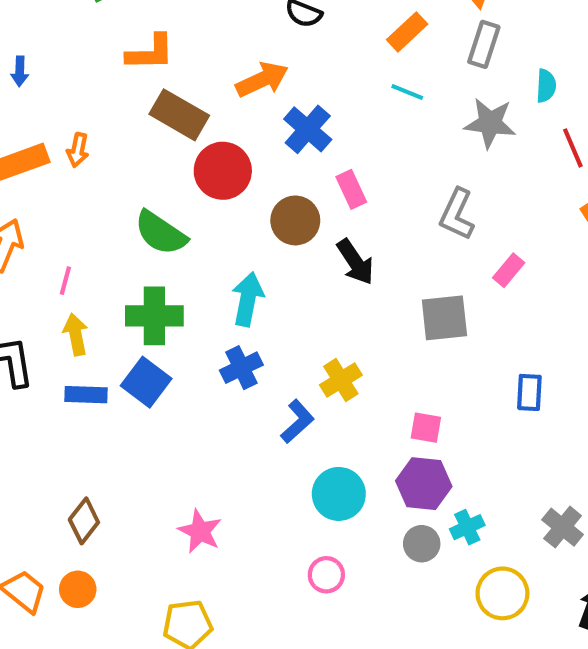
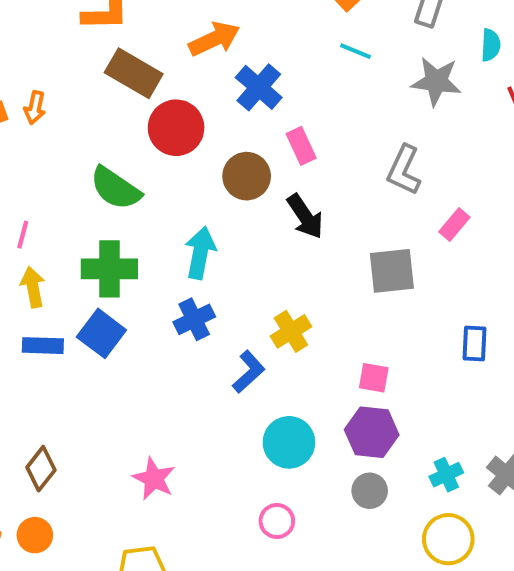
cyan cross: (467, 527) -> (446, 475), moved

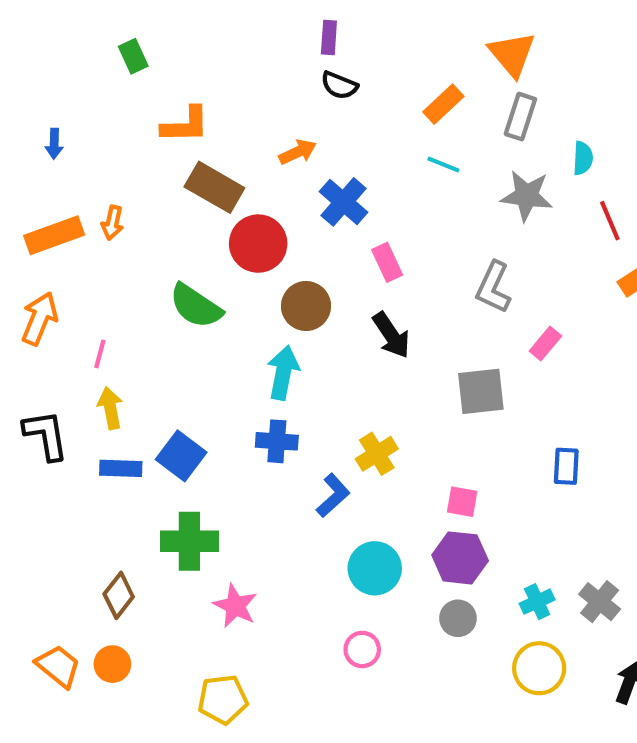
orange arrow: (214, 39) -> (298, 152), size x0.7
brown circle: (247, 176) -> (306, 306), moved
green cross: (109, 269) -> (189, 541), moved
blue cross: (194, 319) -> (277, 441), turned 30

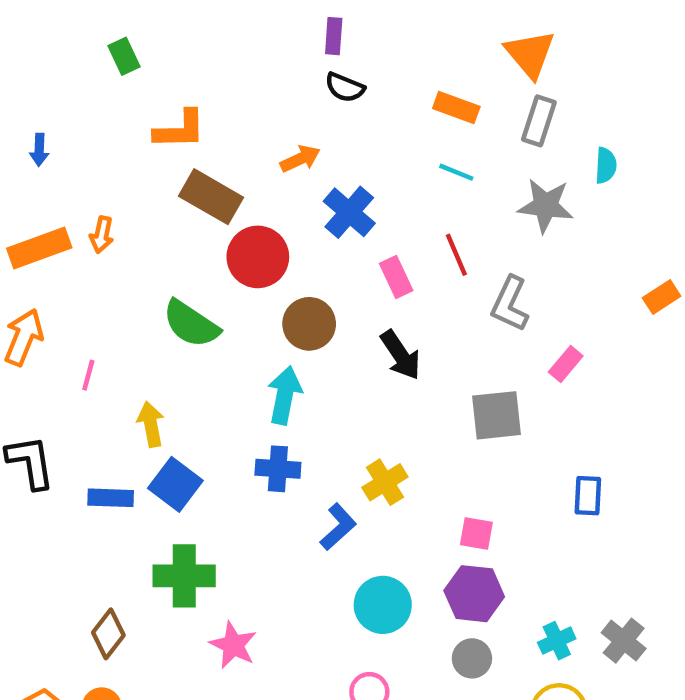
orange rectangle: (443, 104) -> (456, 107), turned 63
red line: (610, 221) -> (456, 255), moved
yellow arrow: (110, 408) -> (151, 424), moved

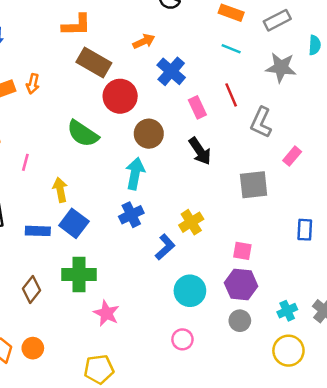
gray rectangle: (539, 121) -> (277, 20), turned 45
blue cross: (278, 469) -> (131, 215), turned -30
brown diamond: (108, 634) -> (32, 290), moved

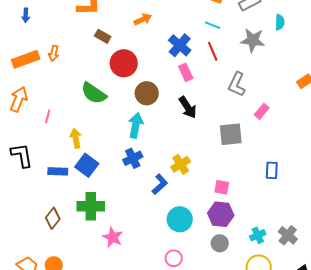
brown rectangle: (94, 63) -> (103, 36), size x0.6
blue cross: (171, 71) -> (180, 45), moved
red line: (231, 95) -> (213, 51), moved

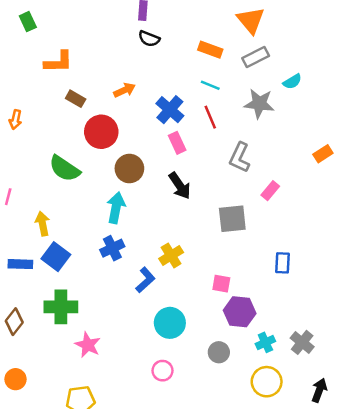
orange arrow: (143, 19) -> (125, 90), moved
cyan semicircle: (280, 22) -> (292, 82), turned 56
purple hexagon: (221, 214) -> (240, 312), moved

